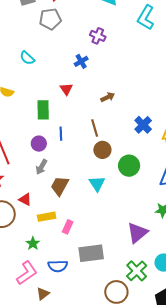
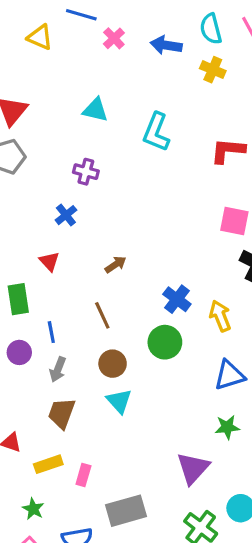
brown circle: (102, 150) -> (113, 364), moved
green circle: (129, 166) -> (165, 342), moved
gray arrow: (41, 167) -> (58, 369), moved

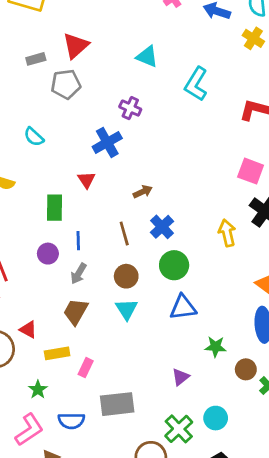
blue cross: (66, 215) -> (107, 142), size x1.5
blue cross: (177, 299) -> (162, 227), moved
yellow arrow: (220, 316) -> (227, 233), moved
blue triangle: (229, 375) -> (183, 307), moved
purple triangle: (193, 468) -> (181, 377), size x0.6

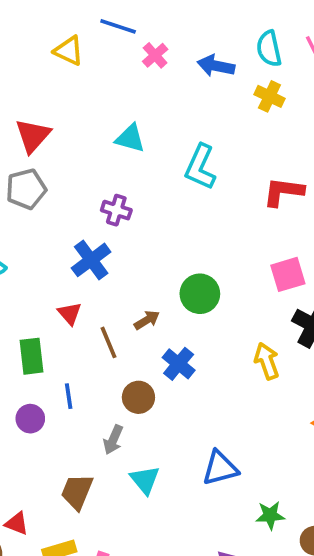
pink square: (251, 171) -> (288, 274), turned -30
brown line: (124, 233) -> (109, 342), moved
green circle: (174, 265) -> (200, 294), moved
gray arrow: (79, 274) -> (113, 440), moved
brown circle: (126, 276) -> (138, 397), moved

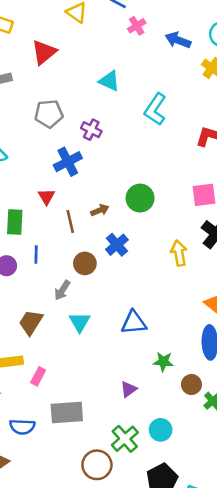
red triangle: (33, 136) -> (44, 52), moved
gray pentagon: (26, 189) -> (49, 114), moved

